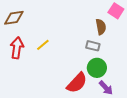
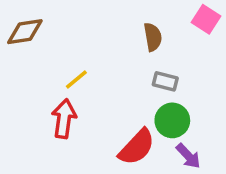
brown semicircle: (101, 27) -> (153, 37), moved
red arrow: (17, 48) -> (64, 119), moved

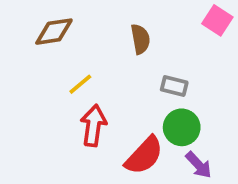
brown diamond: (25, 32) -> (54, 32), moved
brown semicircle: (153, 37) -> (140, 39), moved
red arrow: (64, 119) -> (93, 125), moved

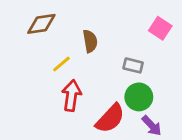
pink square: (217, 20) -> (160, 28), moved
brown semicircle: (140, 39) -> (90, 41), moved

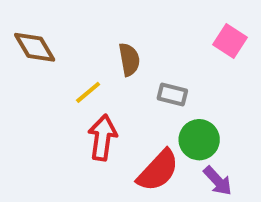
brown diamond: (41, 24) -> (35, 47), moved, turned 68
gray rectangle: (133, 65) -> (172, 94), moved

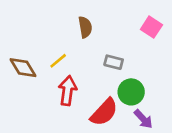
brown diamond: (35, 47) -> (23, 68), moved
brown semicircle: (129, 60) -> (85, 27), moved

